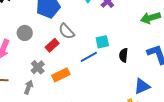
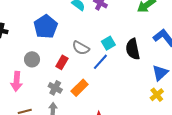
gray semicircle: (66, 31) -> (81, 48), moved
black semicircle: (124, 55) -> (133, 49), size x1.5

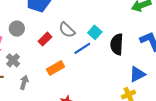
cyan square: (108, 43) -> (95, 32), turned -32
gray cross: (55, 88) -> (13, 60), moved

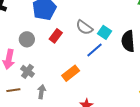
gray semicircle: (67, 30) -> (84, 27), moved
red rectangle: (45, 39) -> (56, 36), moved

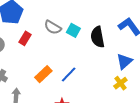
blue line: (94, 50) -> (69, 75), moved

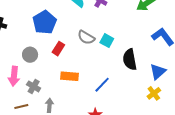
black semicircle: (98, 37) -> (130, 59), moved
orange rectangle: (43, 74) -> (69, 76), moved, turned 48

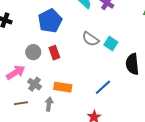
red rectangle: (58, 49) -> (54, 53), moved, turned -56
pink arrow: (14, 76) -> (16, 72), turned -132
orange rectangle: (69, 76) -> (63, 87), moved

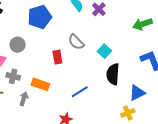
cyan square: (111, 44) -> (104, 51), moved
red rectangle: (54, 53) -> (57, 57), moved
gray cross: (35, 84) -> (13, 76), turned -32

